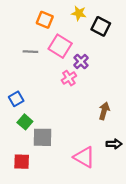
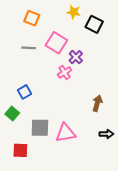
orange square: (45, 20) -> (32, 18), moved
blue square: (16, 99) -> (25, 92), moved
green square: (25, 122) -> (12, 113), moved
pink triangle: (84, 157) -> (66, 133), moved, turned -40

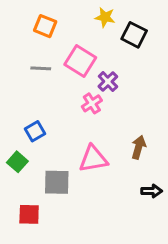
pink triangle: (66, 133) -> (93, 159), moved

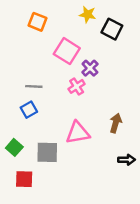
gray line: (41, 68) -> (34, 86), moved
green square: (17, 162) -> (14, 147), moved

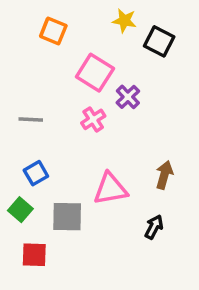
gray line: (34, 86) -> (31, 119), moved
pink cross: (77, 86) -> (93, 119), moved
blue square: (29, 110) -> (36, 173), moved
black arrow: (127, 160) -> (154, 227), moved, turned -63

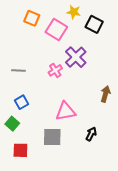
pink square: (95, 73) -> (56, 29), moved
purple cross: (128, 97) -> (76, 57), size x1.5
brown arrow: (164, 175) -> (105, 94), moved
gray square: (67, 217) -> (52, 137), moved

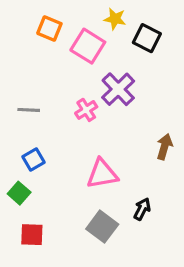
gray square: (52, 137) -> (102, 227), moved, turned 36

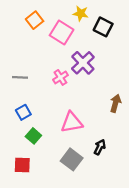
orange square: (49, 28) -> (35, 20), turned 30
green square: (19, 193) -> (33, 136), moved

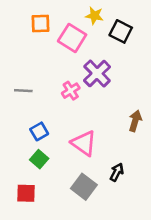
orange square: (35, 20) -> (40, 24), turned 36
blue square: (23, 112) -> (39, 131), moved
pink triangle: (72, 122) -> (84, 143), turned 45

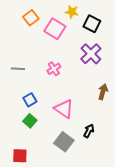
orange square: (40, 24) -> (31, 18), turned -35
purple cross: (97, 74) -> (91, 54), moved
red square: (26, 193) -> (20, 156), moved

